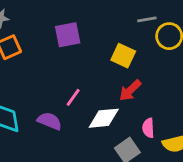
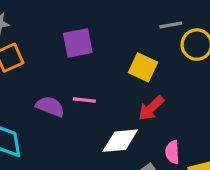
pink line: (73, 97) -> (84, 100), moved, turned 60
purple semicircle: (49, 121) -> (50, 106), moved

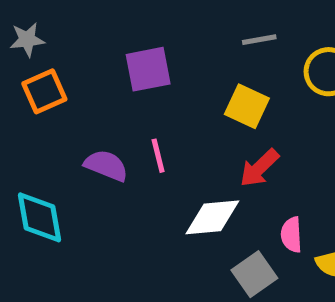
gray line: (171, 25) -> (259, 40), moved
pink line: (84, 100) -> (158, 156), turned 70

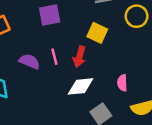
red arrow: (259, 168) -> (79, 57), moved, turned -30
pink semicircle: (291, 235) -> (122, 83), moved

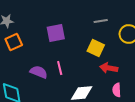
red arrow: (79, 57) -> (109, 68), moved, turned 84

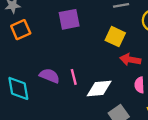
pink line: (60, 68) -> (74, 77), moved
purple semicircle: (39, 72) -> (50, 76), moved

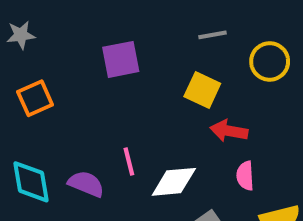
orange square: (21, 30) -> (35, 98), moved
purple semicircle: (50, 76) -> (86, 184), moved

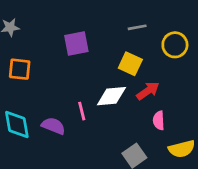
orange square: (35, 98) -> (20, 69), turned 30
red arrow: (229, 131) -> (148, 91), turned 135
white diamond: (174, 182) -> (111, 96), moved

